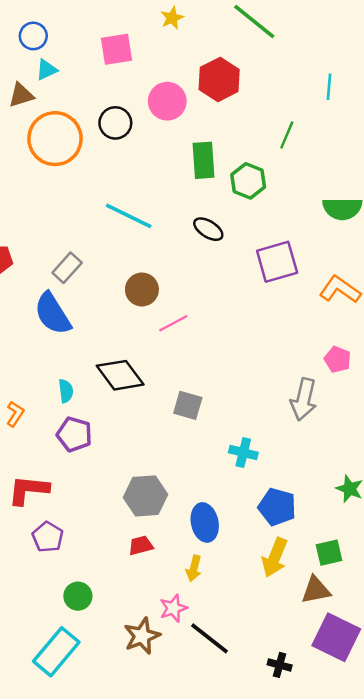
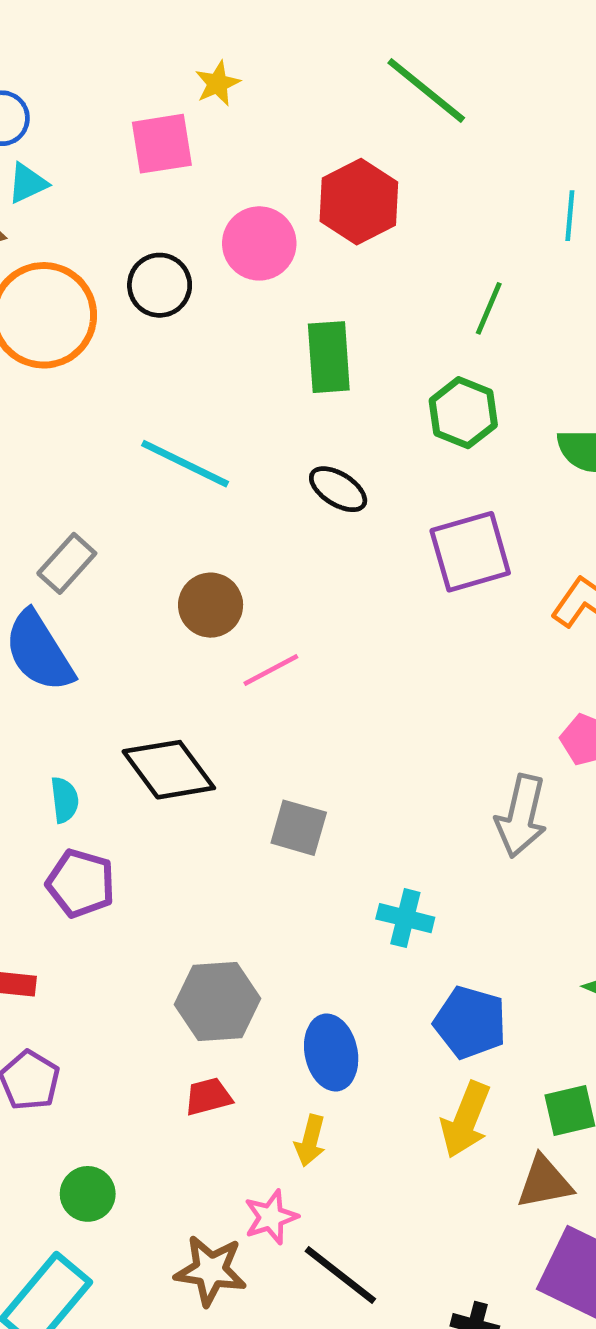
yellow star: (172, 18) -> (218, 83), moved
green hexagon: (248, 181) -> (463, 413), moved
brown star: (142, 636) -> (211, 1270), turned 30

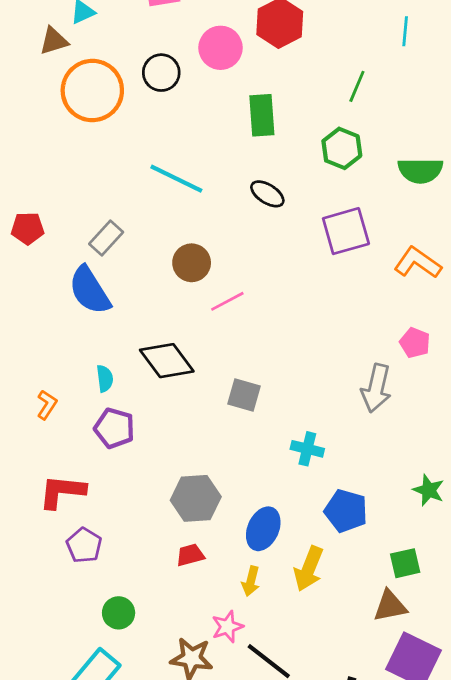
blue ellipse: (331, 1053) -> (263, 529), turned 36
yellow arrow: (466, 1120) -> (309, 569), moved

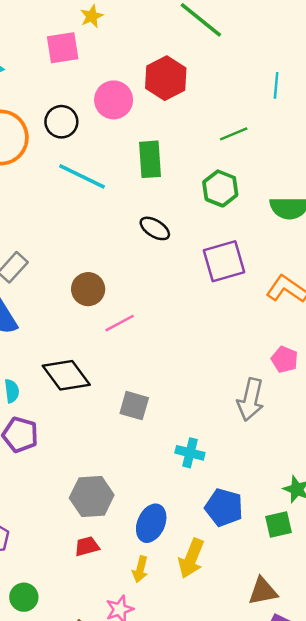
green line: (357, 86) -> (234, 134), turned 44
cyan line: (176, 179) -> (82, 176), moved
green square: (405, 563) -> (279, 524), moved

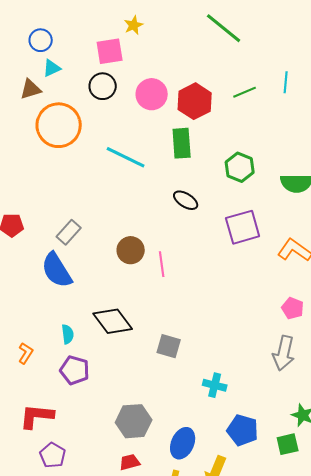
red hexagon: (166, 78) -> (195, 101), moved
black circle: (61, 122) -> (103, 86), moved
green line: (234, 134) -> (245, 92), moved
pink line: (120, 323) -> (162, 264), moved, turned -70
gray arrow: (251, 399) -> (284, 353), moved

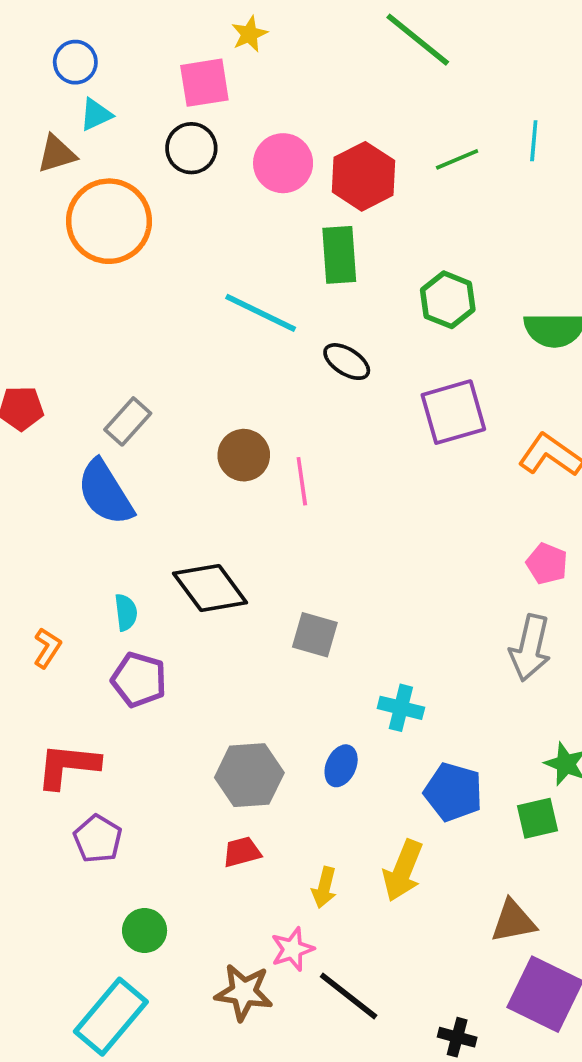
cyan line: (126, 157) -> (261, 313), moved
blue ellipse: (183, 443) -> (341, 766), moved, size x0.7

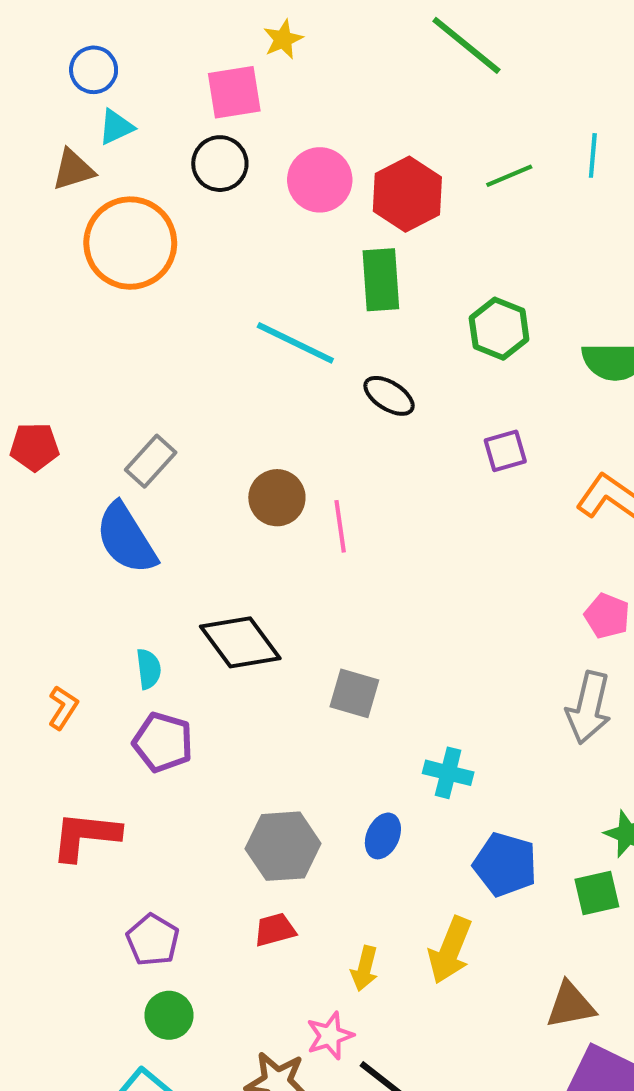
purple square: (453, 412) -> (505, 451), size x0.6
purple pentagon: (98, 839) -> (153, 940), moved

